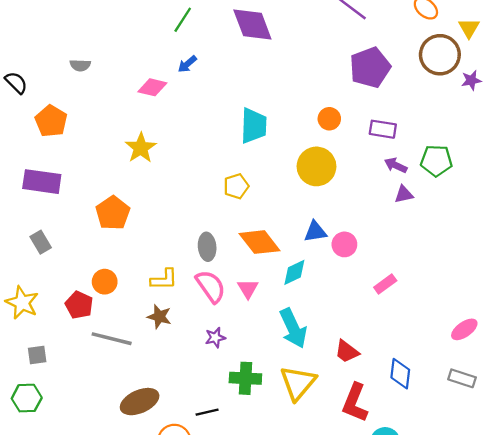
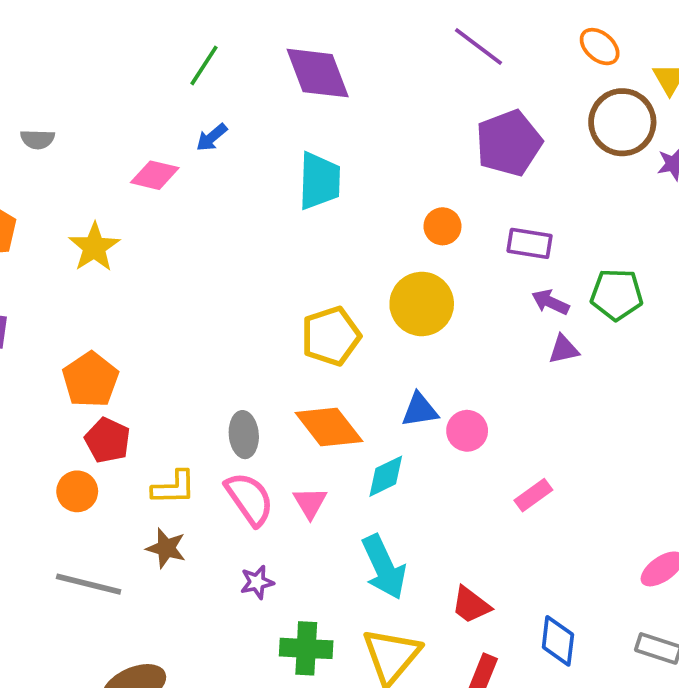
cyan trapezoid: (254, 126) -> (319, 181), moved
yellow star: (141, 148) -> (94, 247), moved
yellow pentagon: (236, 186) -> (331, 336), moved, size x1.4
red pentagon: (79, 305) -> (107, 440), moved

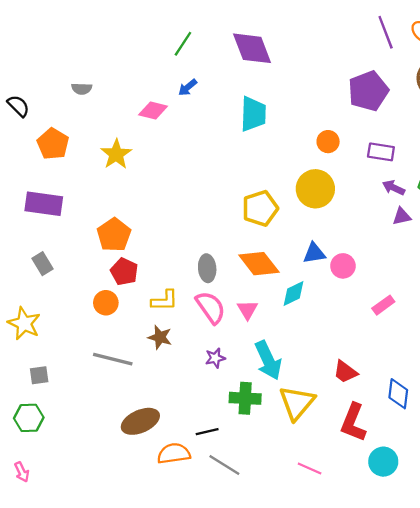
purple line: (478, 47) -> (386, 32), moved, turned 32
cyan arrow: (384, 567) -> (268, 360), moved

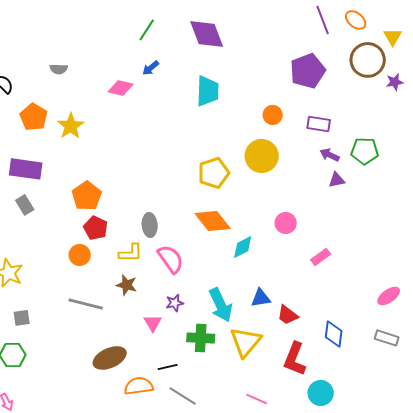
yellow star: (116, 154) -> (71, 126), moved
blue triangle: (314, 253) -> (261, 298), moved
gray rectangle: (43, 264) -> (25, 205), moved
gray ellipse: (207, 268) -> (150, 225), moved
pink triangle: (247, 310) -> (153, 323), moved

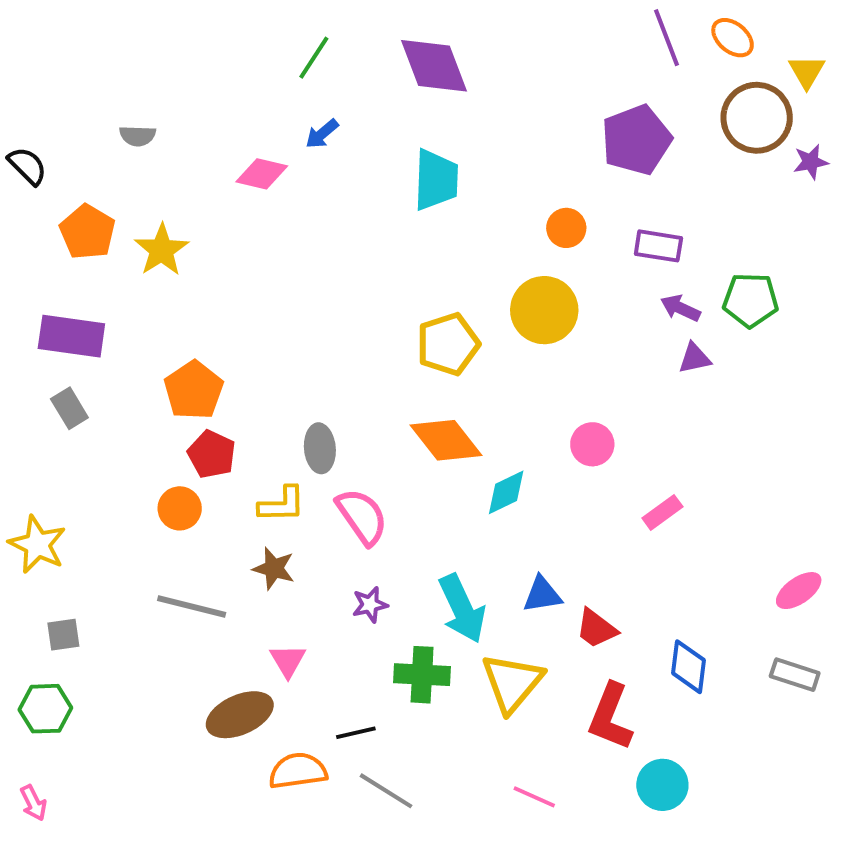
pink triangle: (153, 323) -> (288, 661), moved

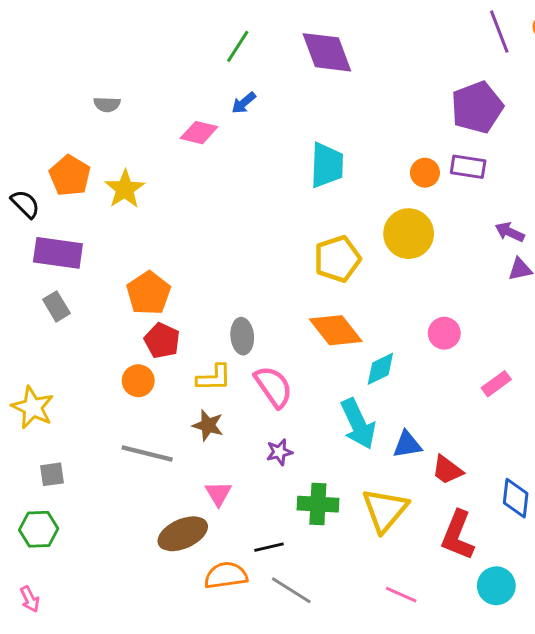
black semicircle: (27, 166) -> (25, 204), moved
cyan trapezoid: (436, 180) -> (327, 165), moved
purple rectangle: (658, 246) -> (468, 167), moved
cyan arrow: (462, 609) -> (358, 424), moved

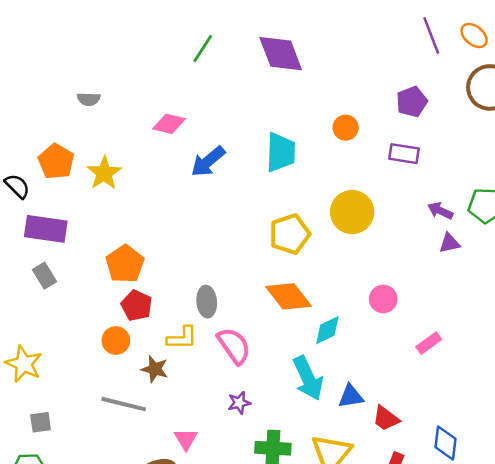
blue arrow: (244, 103) -> (208, 161), moved, size x1.6
purple pentagon: (477, 107) -> (412, 102), size x0.7
orange circle: (425, 173) -> (346, 128), moved
brown star: (208, 425) -> (155, 369), moved

